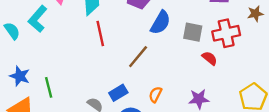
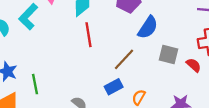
gray square: (193, 32) -> (169, 54), moved
blue rectangle: (118, 93) -> (114, 87), moved

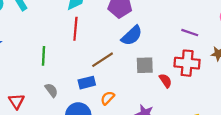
gray square: (169, 54) -> (145, 65), turned -30
green line: (35, 84) -> (44, 56), moved

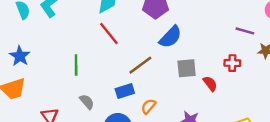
red line: (75, 29) -> (109, 34), turned -40
purple line: (190, 33) -> (245, 31), moved
red cross: (187, 63) -> (232, 63), size x0.6

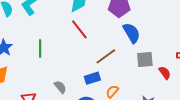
blue semicircle: (170, 37) -> (132, 33), turned -75
green line: (76, 65) -> (40, 48), moved

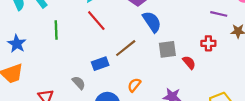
green line: (40, 48) -> (56, 30), moved
blue rectangle: (92, 78) -> (100, 64), moved

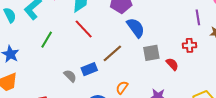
purple line: (219, 14) -> (198, 17), turned 70
green line: (56, 30) -> (47, 40), turned 36
gray semicircle: (79, 83) -> (70, 76), moved

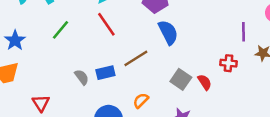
gray square: (151, 53) -> (181, 79), moved, turned 36

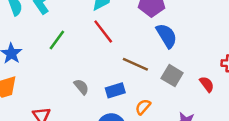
brown line: (136, 58) -> (135, 64), turned 60
blue rectangle: (105, 73) -> (115, 90), moved
gray square: (181, 79) -> (172, 76), moved

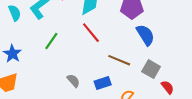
red semicircle: (207, 84) -> (168, 87), moved

